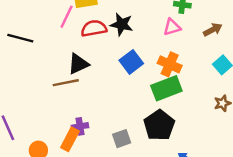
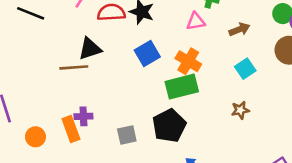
orange rectangle: (70, 139) -> (71, 129), turned -55

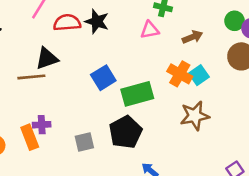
blue square: (147, 54) -> (103, 78), moved
orange cross: (188, 61) -> (180, 74), moved
brown star: (240, 110) -> (195, 116), size x1.6

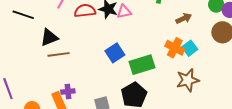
pink triangle: (150, 30) -> (124, 12), moved
black triangle: (47, 58) -> (49, 37), moved

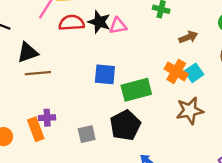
blue square: (115, 53) -> (105, 74), turned 36

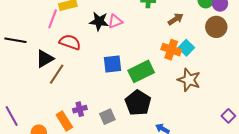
red semicircle: (72, 23) -> (70, 42), moved, turned 35
brown line: (38, 73) -> (57, 74), turned -40
brown star: (190, 111) -> (189, 80), turned -30
purple cross: (47, 118) -> (80, 109), moved

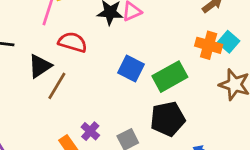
blue square: (113, 64) -> (131, 68), turned 36
black pentagon: (138, 103) -> (168, 119), turned 30
purple cross: (80, 109) -> (90, 131), turned -32

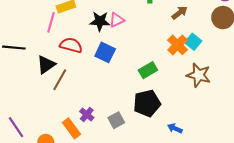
orange cross: (209, 45) -> (178, 45), turned 30
blue square: (131, 68) -> (105, 52), moved
green rectangle: (170, 77) -> (148, 70), size x0.7

